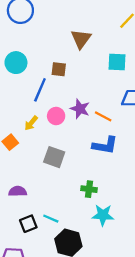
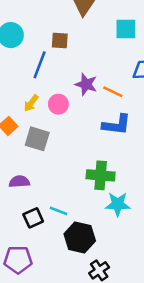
pink circle: (56, 116) -> (58, 104), moved
gray square: (54, 157) -> (37, 139), moved
green cross: (89, 189) -> (101, 175), size x1.5

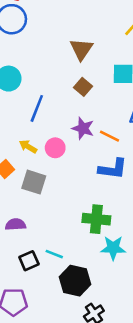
brown square: (60, 40) -> (83, 87), moved, turned 36
yellow arrow: (31, 103) -> (28, 147), turned 84

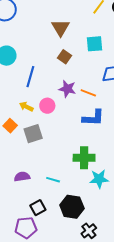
gray square: (34, 182) -> (33, 134), turned -30
purple semicircle: (16, 224) -> (22, 177), moved
cyan line: (54, 254) -> (53, 180), moved
black square: (29, 261) -> (38, 208), moved

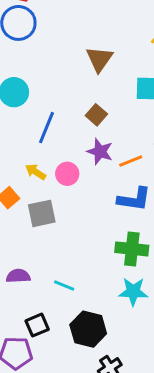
brown square: (64, 57) -> (96, 115), moved
orange line: (88, 93) -> (131, 161), turned -49
green cross: (84, 158) -> (132, 249), moved

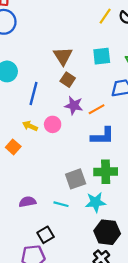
brown triangle: (99, 59) -> (63, 56), moved
gray square: (42, 213) -> (76, 179), moved
cyan star: (133, 292) -> (96, 202), moved
black hexagon: (88, 329) -> (107, 232), moved

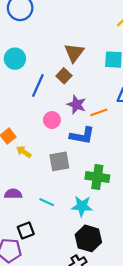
brown square: (68, 80) -> (64, 76), moved
yellow arrow: (30, 126) -> (24, 152), moved
blue L-shape: (103, 136) -> (82, 136), moved
gray square: (76, 179) -> (59, 161), moved

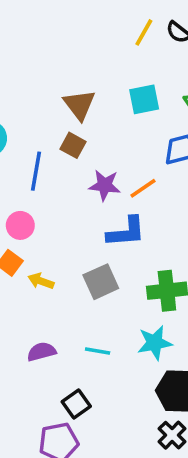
pink circle: (52, 120) -> (20, 225), moved

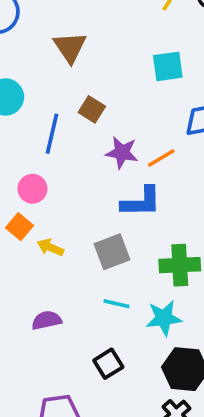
brown triangle: (79, 105) -> (70, 47), moved
cyan line: (98, 351) -> (117, 304), moved
black square: (76, 404) -> (108, 364), moved

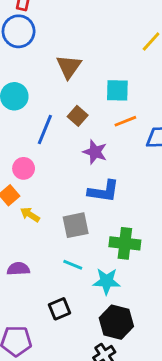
cyan square: (168, 66) -> (117, 90), moved
orange line: (161, 158) -> (125, 121), moved

